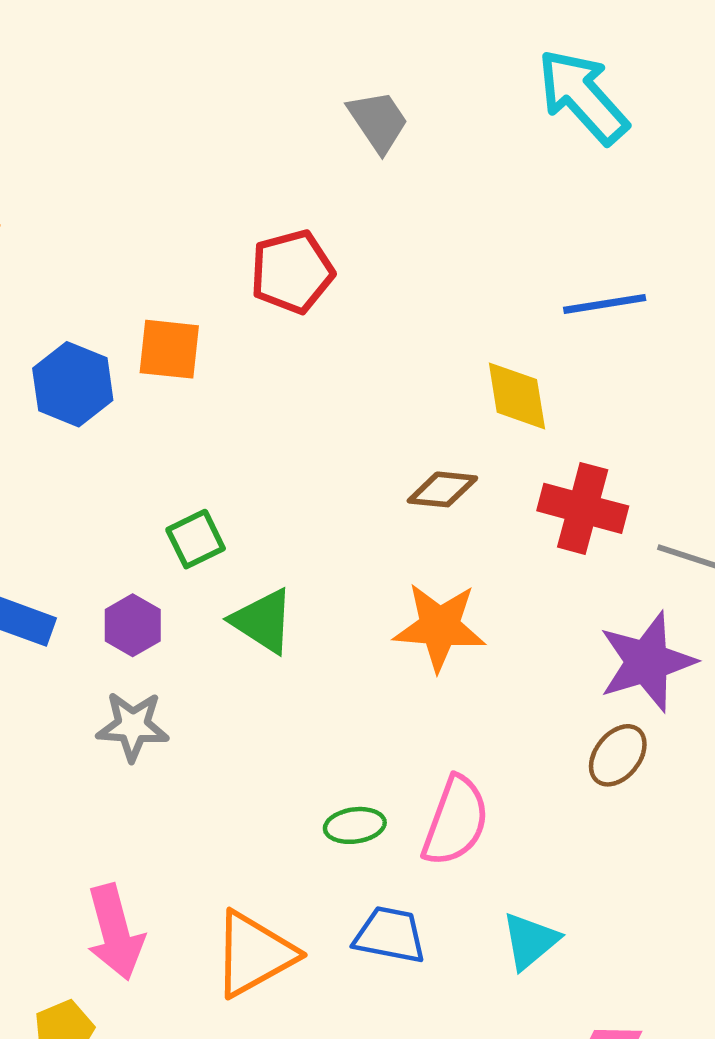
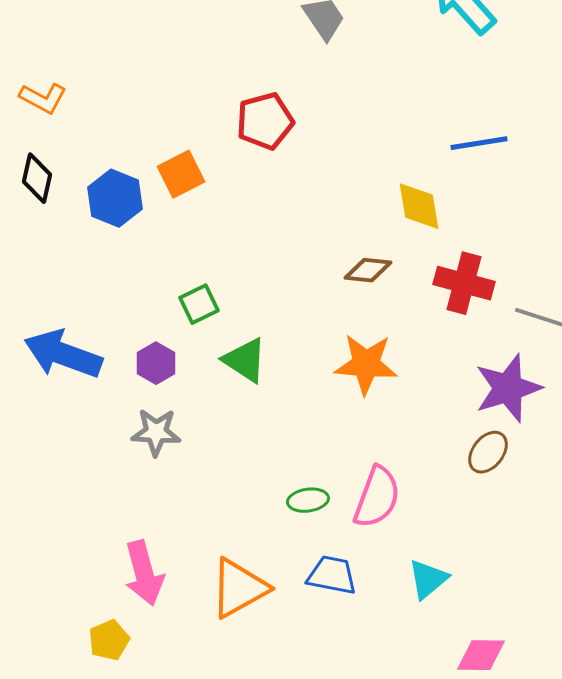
orange square: (169, 349) -> (181, 174), turned -33

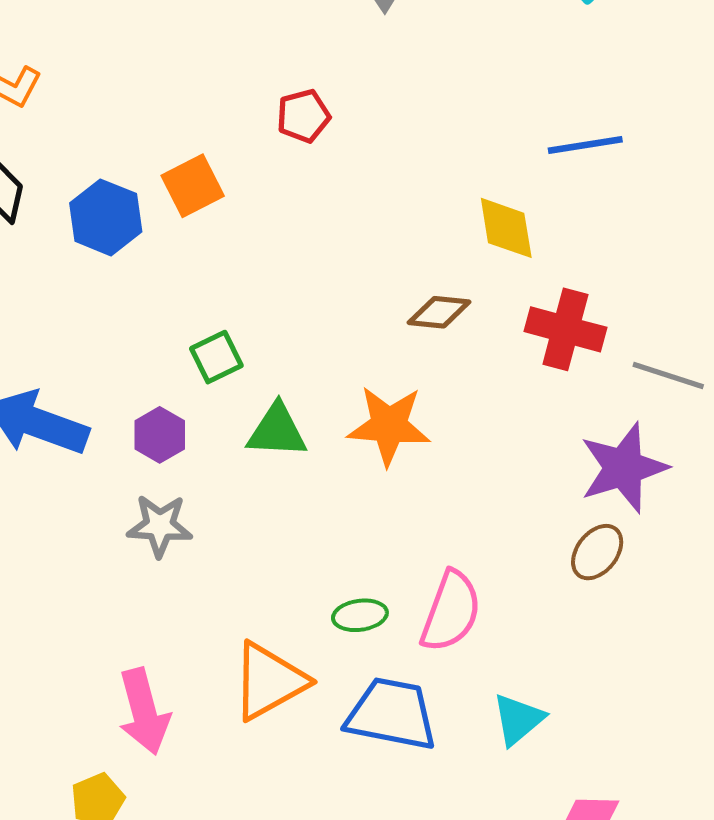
red pentagon: (265, 121) -> (303, 116), size x0.7
green triangle: (245, 360) -> (277, 431), turned -30
orange star: (366, 364) -> (389, 426), moved
blue trapezoid: (332, 575) -> (392, 714), size x1.4
orange triangle: (239, 588) -> (269, 681), moved

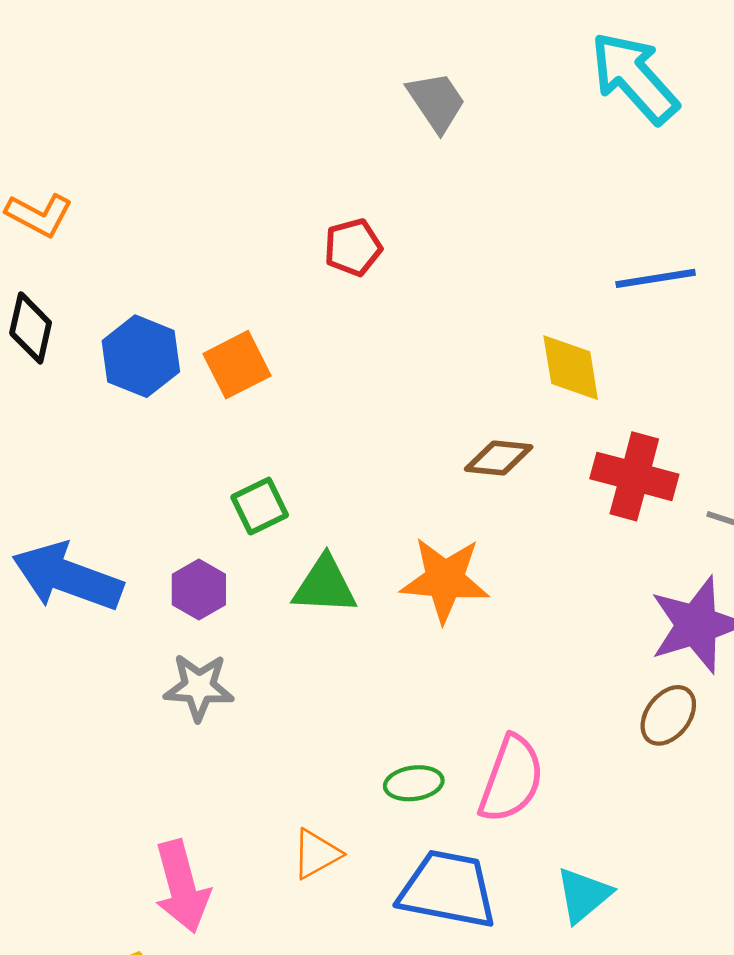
orange square: (193, 186) -> (237, 365), moved
orange triangle: (269, 681) -> (316, 854), size x0.6

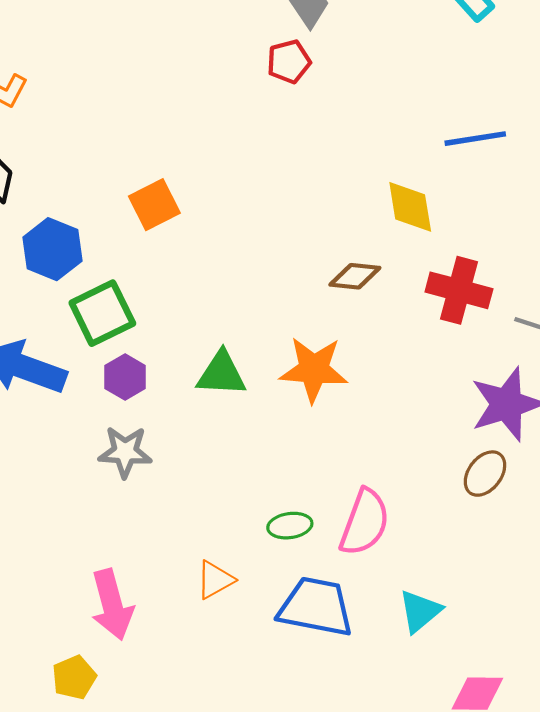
red pentagon: (353, 247) -> (289, 62), moved
blue hexagon: (141, 356) -> (52, 249), moved
green square: (260, 506) -> (102, 313), moved, size x1.5

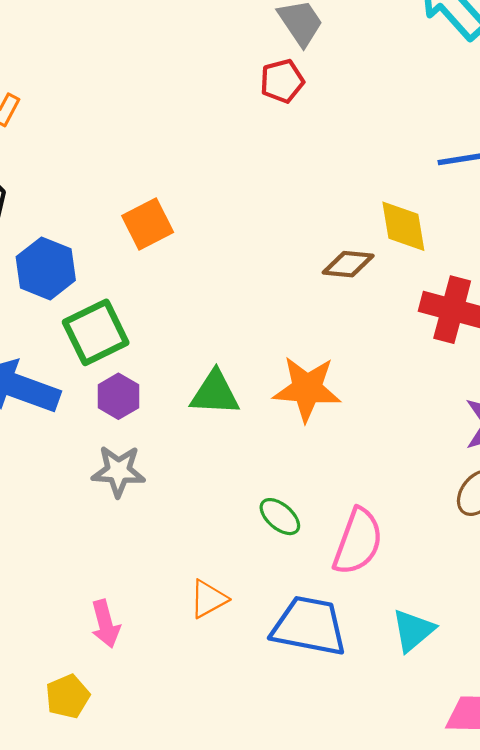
brown diamond: (355, 276) -> (348, 264), moved
green ellipse: (290, 526) -> (280, 517), moved, turned 48
pink arrow: (112, 605) -> (105, 624), size x0.7

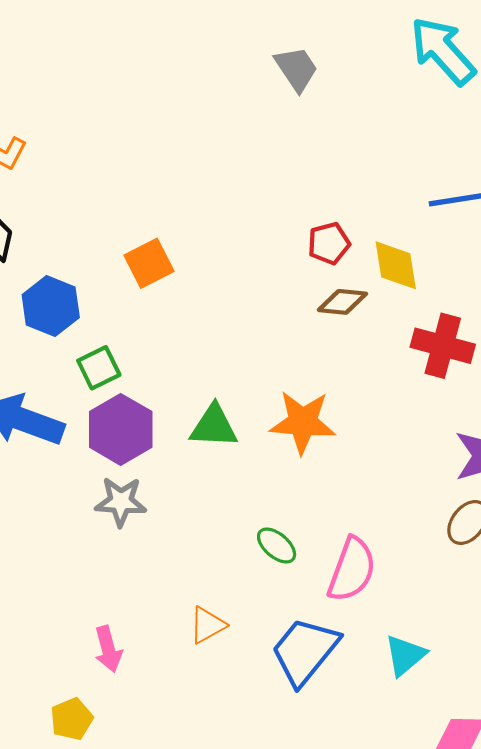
red pentagon: (282, 81) -> (329, 243), moved
green square: (96, 332) -> (99, 368), size x0.7
purple hexagon: (118, 396) -> (121, 429), size x1.6
blue trapezoid: (309, 626) -> (305, 651), turned -62

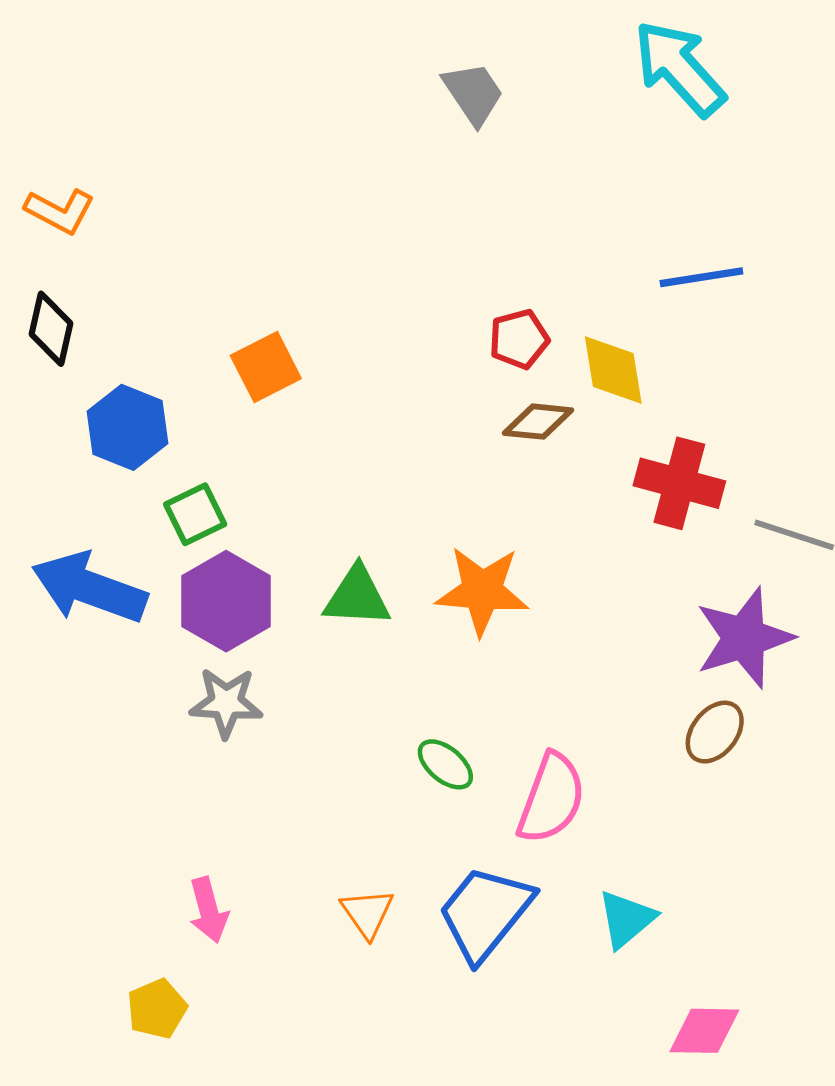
orange triangle: (208, 625) -> (367, 913), moved, turned -36

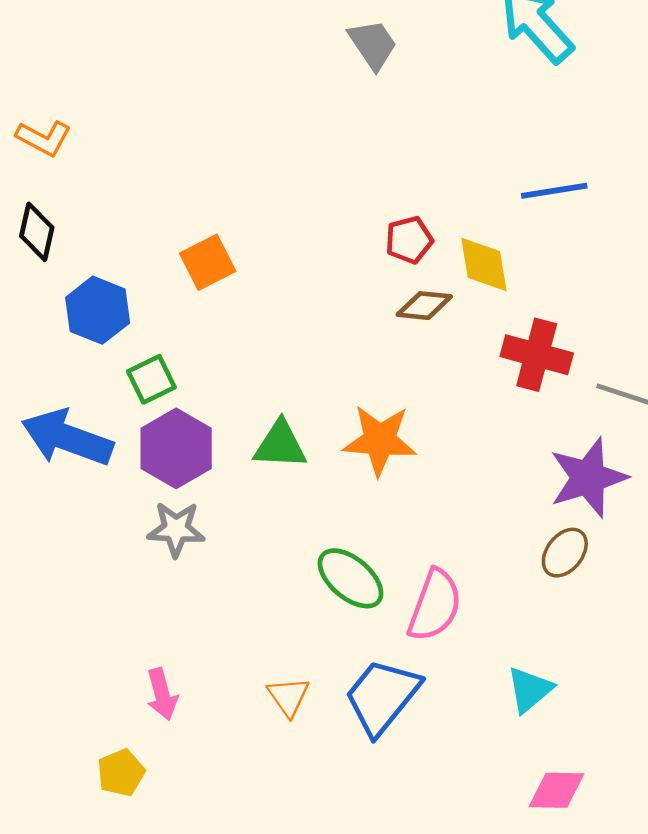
green ellipse: (445, 764) -> (350, 578), size x1.5
cyan triangle: (626, 919) -> (530, 690), moved

